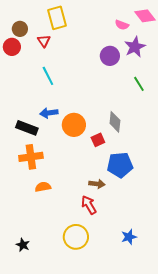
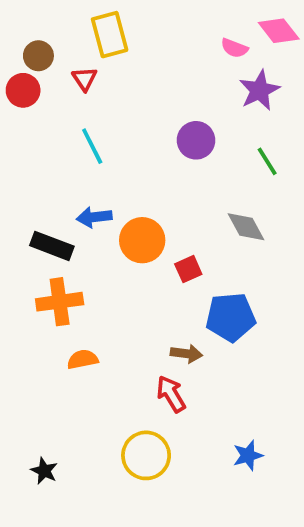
purple circle: (110, 56) -> (196, 140), moved
gray diamond: (115, 122) -> (246, 227), moved, turned -35

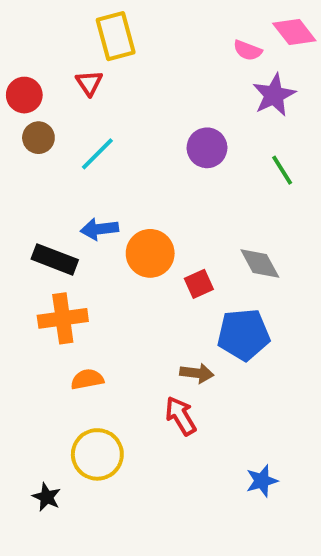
brown circle: (38, 56) -> (38, 138), moved
cyan line: (92, 146) -> (97, 154), turned 72
gray diamond: (246, 227) -> (260, 264), moved
yellow circle: (146, 455) -> (97, 454), moved

